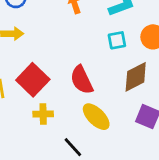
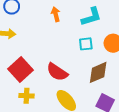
red semicircle: (82, 80) -> (57, 72), turned -35

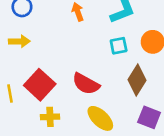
brown diamond: (98, 72) -> (137, 80), turned -30

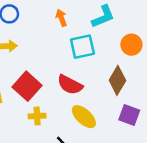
cyan square: (119, 46) -> (82, 47), moved, size x1.5

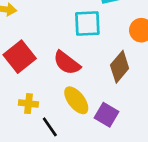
purple square: (129, 115) -> (107, 115), moved
yellow cross: (37, 116) -> (28, 104), moved

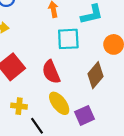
red semicircle: (67, 63) -> (51, 72), turned 30
purple square: (107, 115) -> (85, 115), turned 36

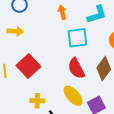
red semicircle: (51, 72) -> (76, 68), moved

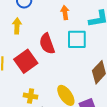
yellow arrow: (15, 31) -> (17, 26), turned -98
red semicircle: (76, 68) -> (47, 44), moved

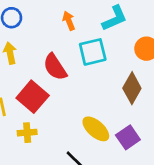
yellow cross: (31, 96) -> (27, 133), moved

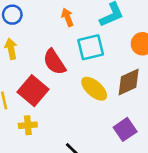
brown diamond: (132, 88) -> (129, 82), turned 36
yellow ellipse: (96, 129) -> (94, 89), moved

